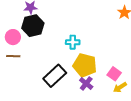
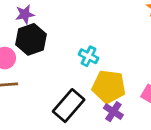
cyan cross: (73, 42) -> (89, 56), turned 32

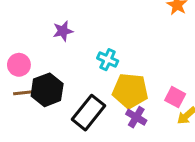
purple star: (25, 14) -> (63, 31), moved
black hexagon: (31, 39) -> (47, 90), moved

